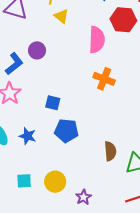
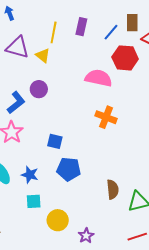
yellow triangle: (61, 16) -> (43, 55), moved
pink semicircle: (97, 40) -> (99, 78), turned -80
cyan square: (24, 181) -> (34, 201), moved

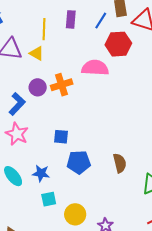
orange cross: (106, 117) -> (62, 85), moved, turned -30
brown semicircle: (113, 189) -> (120, 163), moved

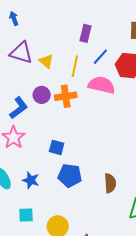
blue line: (101, 21) -> (100, 57), moved
yellow line: (44, 29) -> (75, 66), moved
cyan square: (49, 199) -> (26, 215), moved

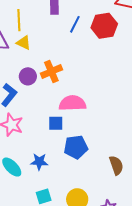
yellow line: (75, 66) -> (19, 20), moved
pink semicircle: (102, 85) -> (72, 103), moved
brown semicircle: (110, 183) -> (116, 165), moved

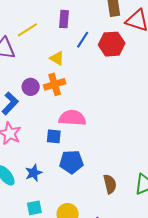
yellow line: (19, 20) -> (27, 30), turned 55
yellow triangle: (24, 43) -> (57, 58), moved
blue star: (39, 162) -> (34, 173), turned -30

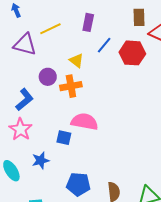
purple circle: (31, 87) -> (48, 77), moved
blue pentagon: (71, 162) -> (78, 184), moved
blue star: (34, 173) -> (41, 160), moved

